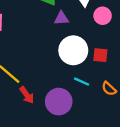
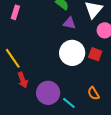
red square: (100, 55) -> (95, 54), moved
cyan line: (82, 82) -> (69, 103), moved

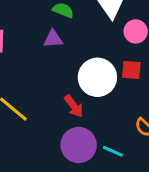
purple triangle: (69, 23) -> (53, 39), moved
red arrow: (23, 80) -> (74, 106), moved

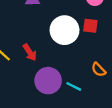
red arrow: (74, 106) -> (30, 52), moved

